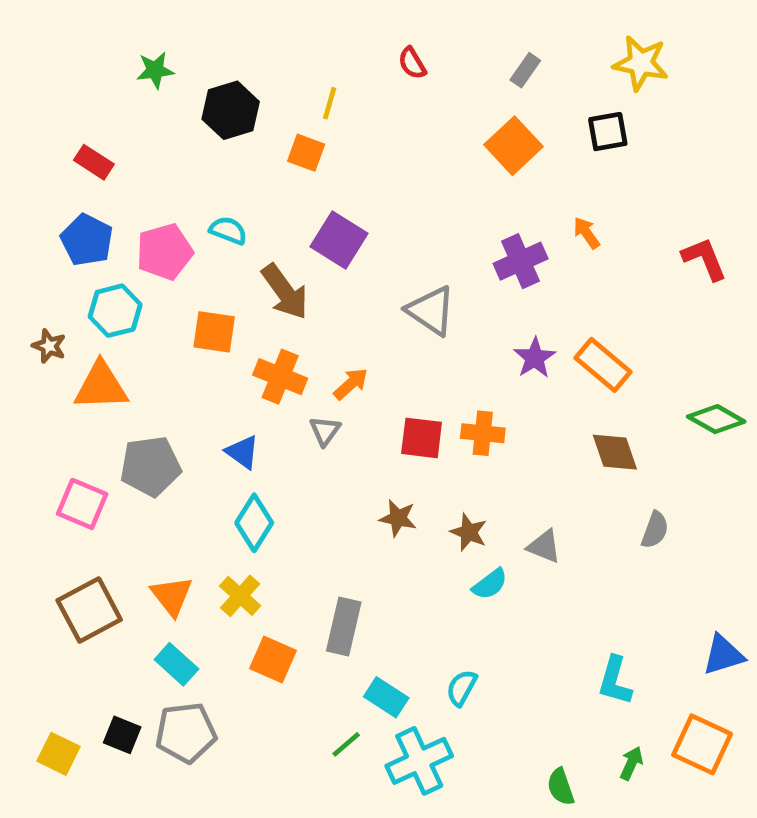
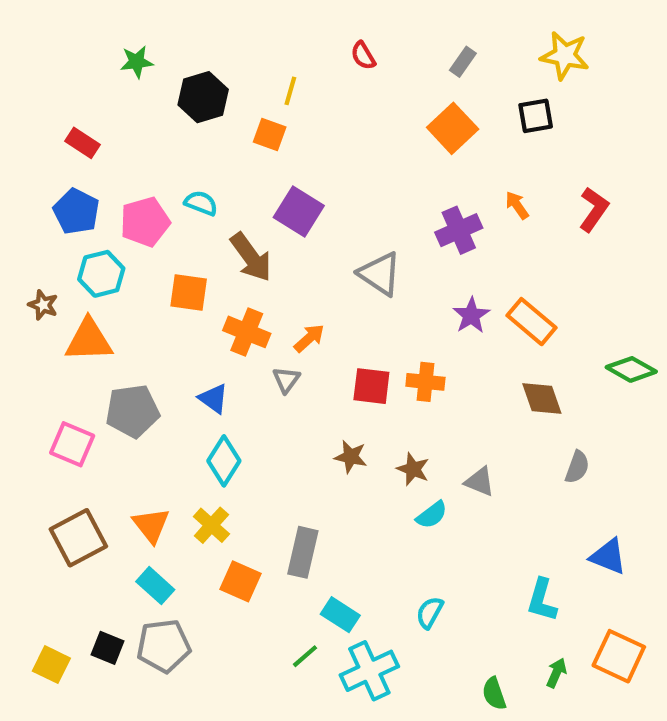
red L-shape: (704, 259) -> (594, 209), moved, turned 57
blue triangle: (723, 655) -> (608, 556), moved, turned 39
cyan semicircle: (462, 688) -> (430, 613), moved

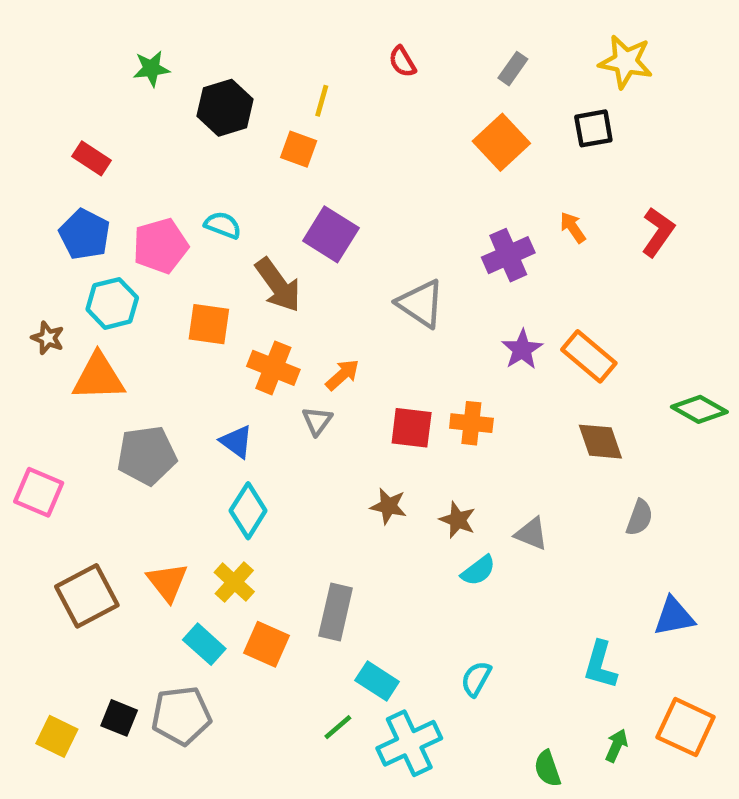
pink square: (72, 444) -> (39, 492), moved
blue triangle: (608, 556) -> (674, 617), turned -33
cyan rectangle: (155, 586) -> (204, 644), moved

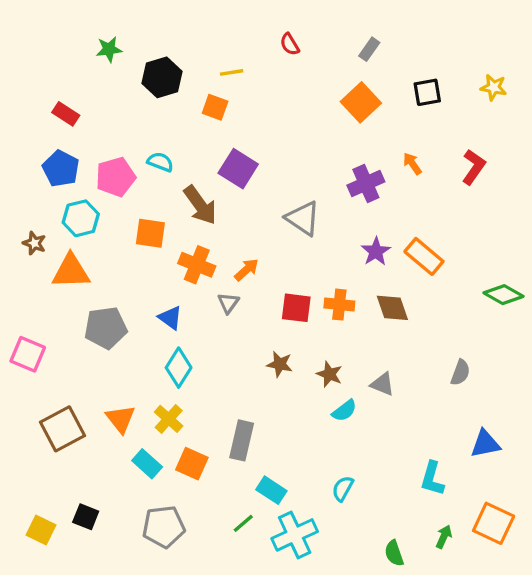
yellow star: (626, 62) -> (494, 87), moved, size x0.7
yellow line: (322, 101) -> (232, 72), turned 65
brown diamond: (600, 442) -> (392, 308), moved
gray pentagon: (181, 716) -> (164, 527), moved

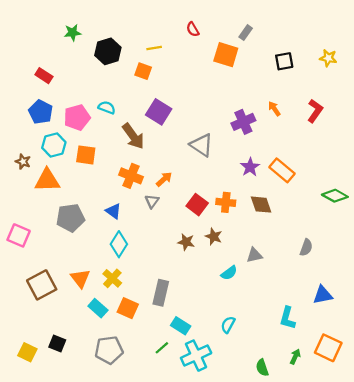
orange square: (361, 102) -> (226, 55), moved, turned -30
orange square: (150, 233) -> (86, 155), moved
red square: (296, 308) -> (197, 205), turned 30
brown star: (329, 374) -> (214, 236), moved
gray triangle: (382, 384) -> (254, 255), turned -35

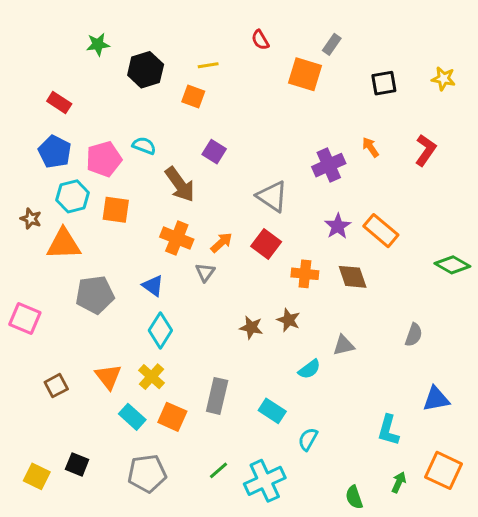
purple square: (159, 112) -> (214, 152), size x0.7
red square: (197, 205) -> (266, 244), moved
brown square: (42, 285) -> (56, 386), size x0.6
cyan rectangle: (181, 326) -> (272, 411), moved

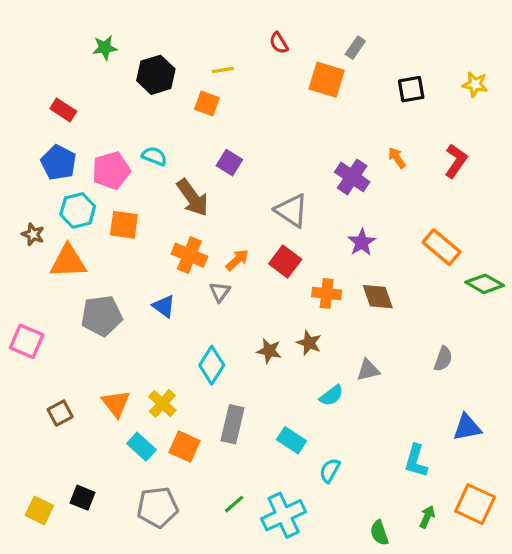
purple cross: (329, 165) -> (352, 177), turned -32
orange rectangle: (381, 231) -> (442, 247), moved
cyan diamond: (160, 330) -> (212, 365), moved

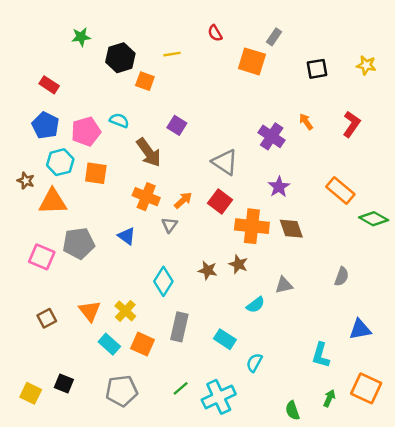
orange square: (207, 104) -> (145, 81), moved
orange cross: (327, 293) -> (252, 226), size x1.5
pink square: (27, 341) -> (42, 257), moved

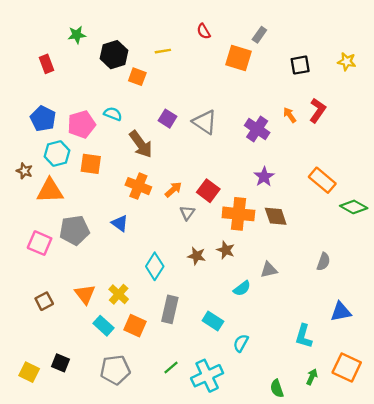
red rectangle: (49, 85) -> (47, 64), moved, turned 36
red L-shape: (351, 124) -> (318, 110), moved
gray triangle: (225, 162) -> (205, 122), moved
gray triangle: (170, 225) -> (187, 213), moved

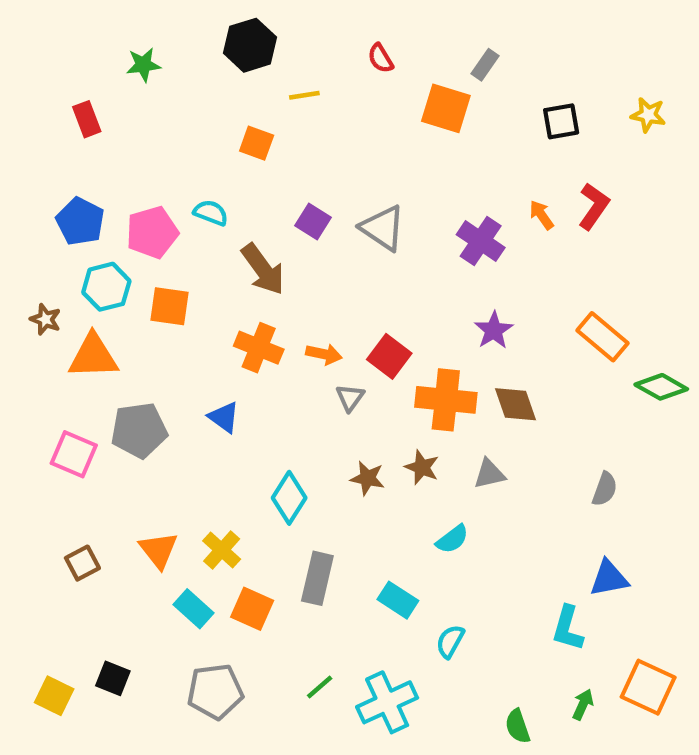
black hexagon: (114, 55) -> (250, 45), moved
orange arrow: (173, 190) -> (324, 354), turned 54
gray triangle: (269, 270) -> (489, 474), moved
blue triangle: (341, 312) -> (609, 578), moved

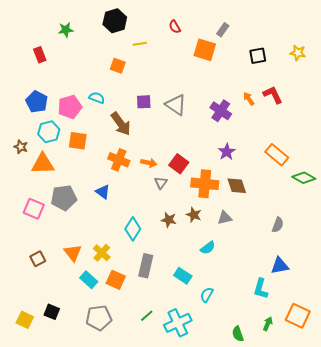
red L-shape: (594, 206) -> (273, 95), turned -60
purple square: (313, 221) -> (144, 102), turned -35

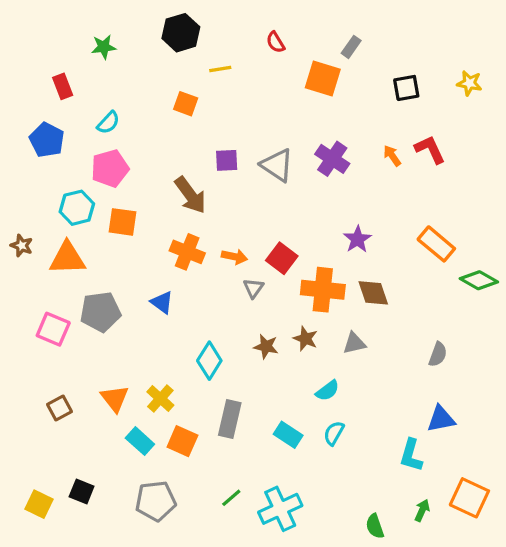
cyan semicircle: (97, 98) -> (108, 123), moved, turned 112
blue pentagon: (37, 102) -> (47, 140), moved
purple cross: (221, 111) -> (332, 159), moved
brown star: (21, 147) -> (22, 246), moved
cyan semicircle: (207, 295) -> (334, 433), moved

